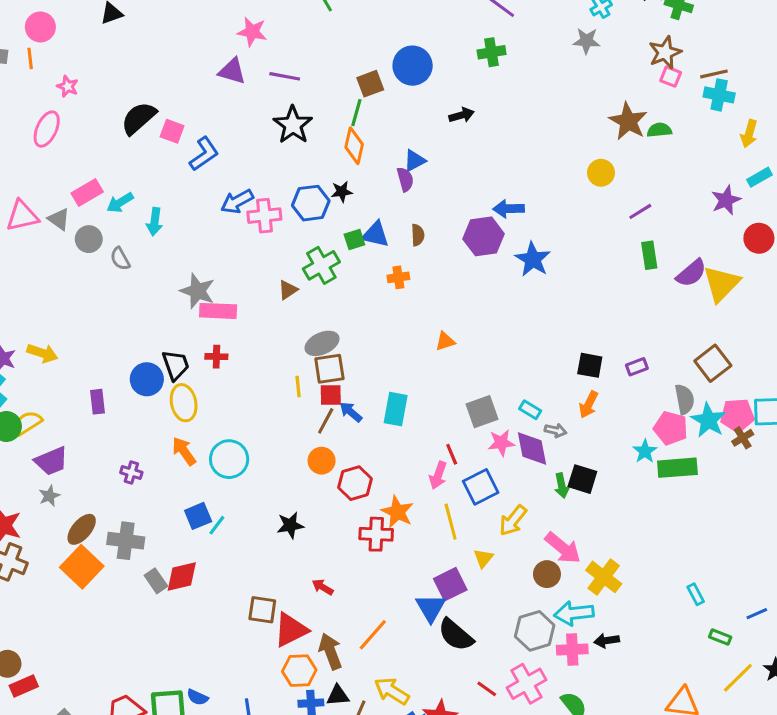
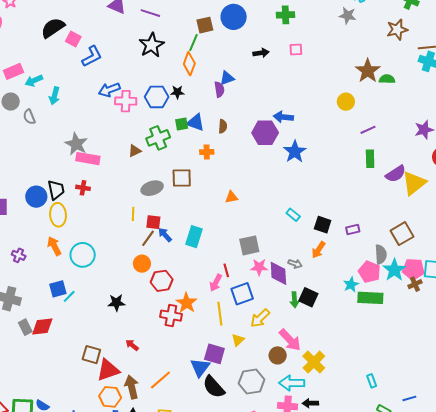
pink square: (671, 77) -> (296, 50), moved, turned -32
brown square: (329, 369) -> (182, 178), moved
cyan rectangle: (530, 410) -> (293, 215), moved
purple square: (450, 584) -> (214, 354), turned 35
gray hexagon: (535, 631) -> (252, 381), moved

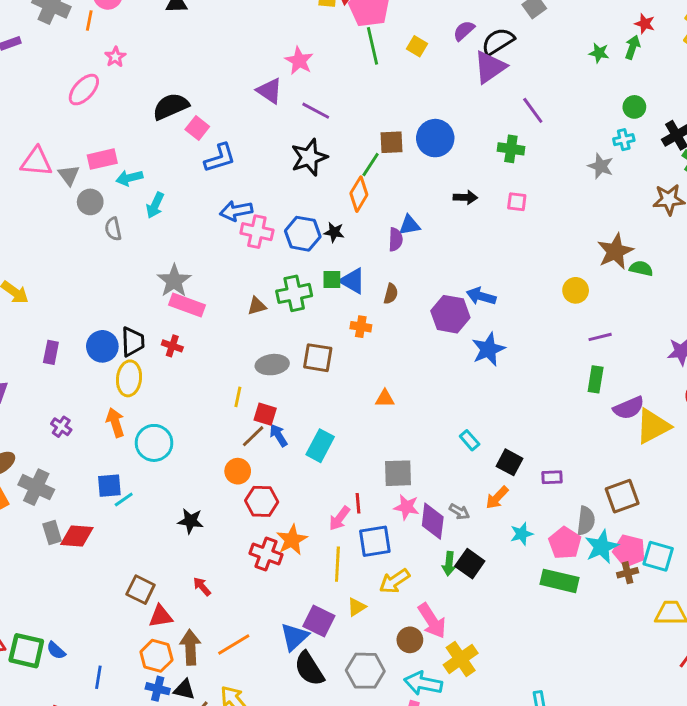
cyan star: (351, 285) -> (522, 534), moved
red triangle: (108, 370) -> (161, 616), size x0.7

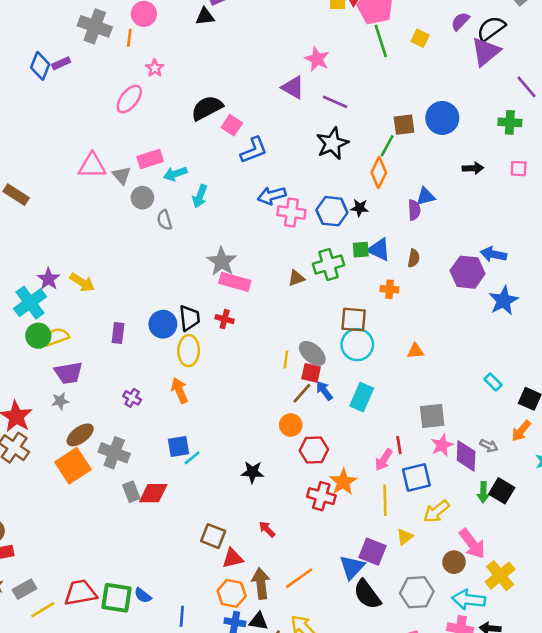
gray ellipse: (272, 365) -> (312, 353), moved, turned 52
cyan circle: (154, 443) -> (357, 345), moved
pink star: (406, 507) -> (442, 445), turned -30

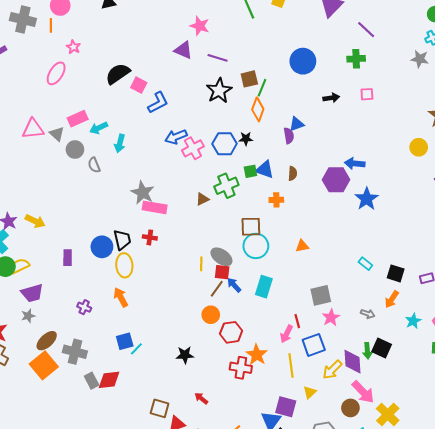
brown square: (404, 125) -> (249, 79), moved
pink cross: (291, 213) -> (193, 148), turned -30
purple diamond: (466, 456) -> (352, 362), moved

